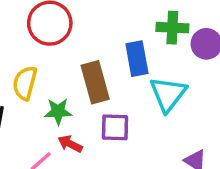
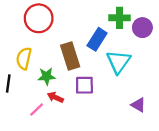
blue rectangle: (137, 59) -> (97, 39), turned 45

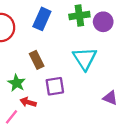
blue rectangle: (97, 39) -> (42, 19), moved
brown rectangle: (70, 56) -> (37, 60), size x0.7
green star: (47, 76) -> (17, 83), turned -30

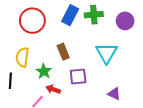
green cross: (79, 16) -> (94, 15), moved
purple triangle: (110, 98) -> (114, 94), moved

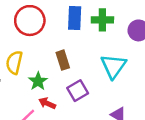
blue rectangle: (70, 15) -> (75, 18), turned -30
purple square: (78, 76) -> (78, 91), turned -30

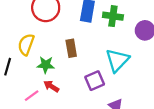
green star: (38, 81) -> (46, 65), turned 30
purple square: (78, 91) -> (95, 81), moved

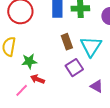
brown rectangle: (71, 48) -> (67, 42), moved

